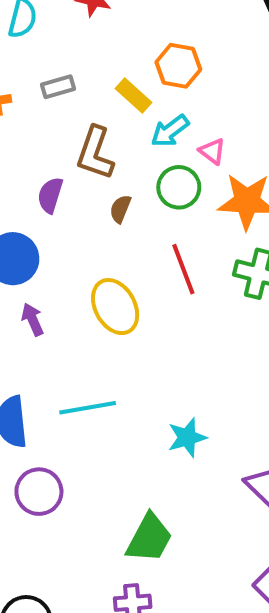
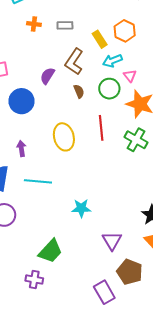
brown semicircle: (120, 209) -> (79, 91), turned 120
purple arrow: (33, 319) -> (21, 148), moved

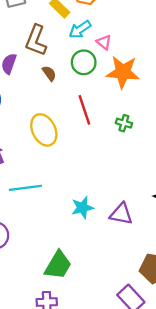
green cross: (136, 140) -> (124, 123), moved, size x0.6
purple triangle: (112, 241) -> (121, 214), moved, turned -35

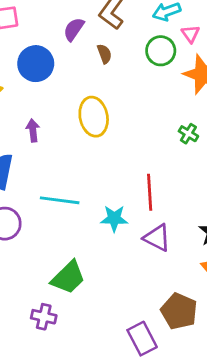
brown semicircle: (49, 73) -> (104, 54), moved
red line: (84, 110) -> (150, 192), moved
cyan line: (25, 188) -> (60, 200), moved

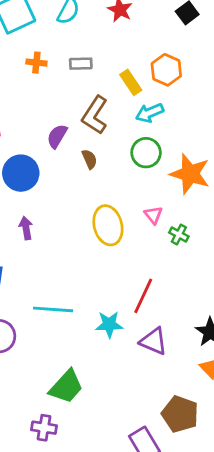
pink triangle: (190, 34) -> (153, 215), moved
yellow ellipse: (94, 117) -> (108, 225), moved
purple arrow: (33, 130) -> (26, 228), moved
red line: (150, 192) -> (143, 296), turned 32

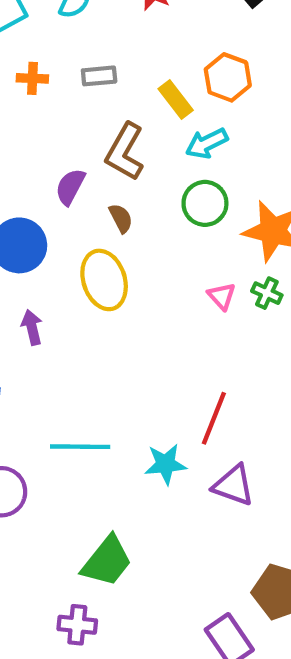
yellow ellipse: (108, 225) -> (104, 280), moved
green cross: (179, 235) -> (267, 293), moved

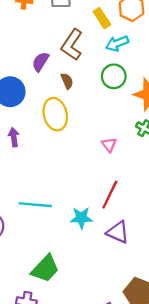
pink triangle: (222, 296) -> (109, 145), moved

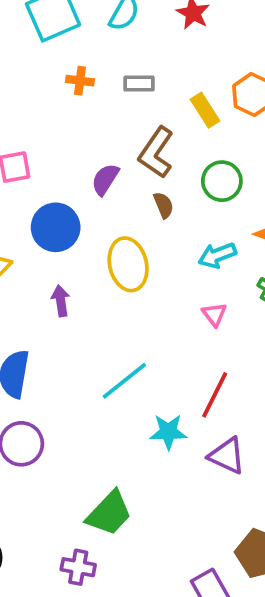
cyan arrow: (117, 43) -> (217, 255), moved
green circle: (114, 76) -> (222, 181), moved
brown semicircle: (67, 81) -> (164, 205), moved
cyan line: (35, 205) -> (124, 381), moved, turned -44

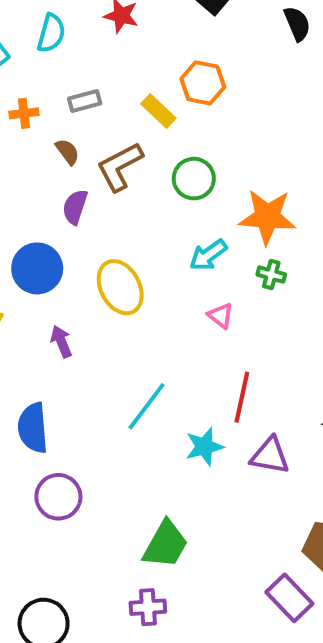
brown L-shape: (156, 153) -> (120, 167), turned 42
brown semicircle: (164, 205) -> (67, 152), moved

